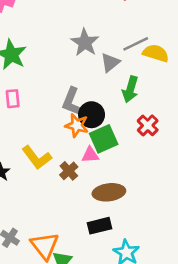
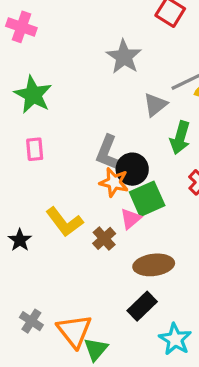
gray star: (85, 43) -> (124, 57), moved
pink triangle: (90, 155) -> (131, 219), turned -36
black rectangle: (100, 226) -> (142, 306), turned -30

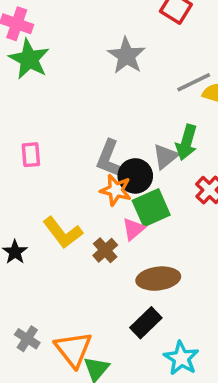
green star: (33, 95) -> (29, 59), moved
gray triangle: (155, 105) -> (165, 156), moved

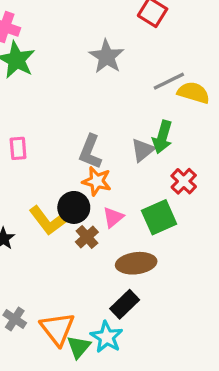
black circle: (135, 176) -> (74, 207), moved
green square: (151, 208) -> (159, 217), moved
cyan star: (181, 358) -> (107, 337), moved

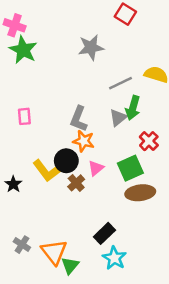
gray star: (107, 57) -> (91, 47), turned 30
gray line: (169, 81) -> (121, 83), moved
brown ellipse: (136, 263) -> (140, 193), moved
cyan star: (107, 337) -> (114, 258), moved

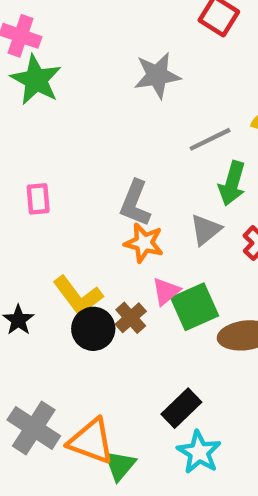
gray triangle: (118, 118) -> (206, 230), moved
black circle: (66, 161) -> (93, 329), moved
green square: (130, 168) -> (195, 307), moved
gray cross: (22, 245) -> (34, 428), size x1.6
orange triangle: (54, 252) -> (91, 441), turned -32

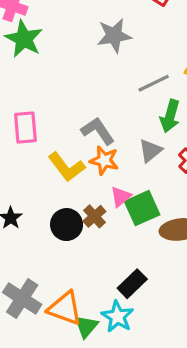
pink rectangle: (38, 199) -> (25, 128), size x1.4
gray L-shape: (135, 203) -> (98, 131), turned 124
yellow L-shape: (78, 296) -> (67, 167), moved
cyan star: (199, 452) -> (117, 317), moved

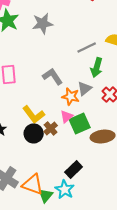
gray star: (114, 36) -> (43, 24), moved
orange star: (104, 160) -> (71, 96), moved
yellow L-shape: (67, 167) -> (34, 114), moved

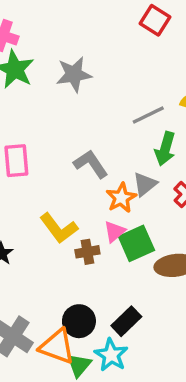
orange star: (71, 96) -> (121, 198), turned 30
brown cross: (51, 128) -> (87, 252), turned 32
black circle: (34, 134) -> (79, 321), moved

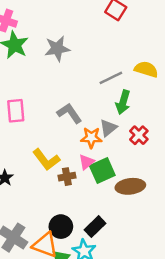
orange star: (121, 198) -> (91, 138), turned 30

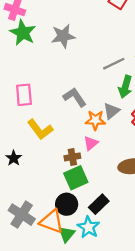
yellow L-shape: (46, 160) -> (40, 129), moved
green square: (102, 170) -> (76, 178), moved

